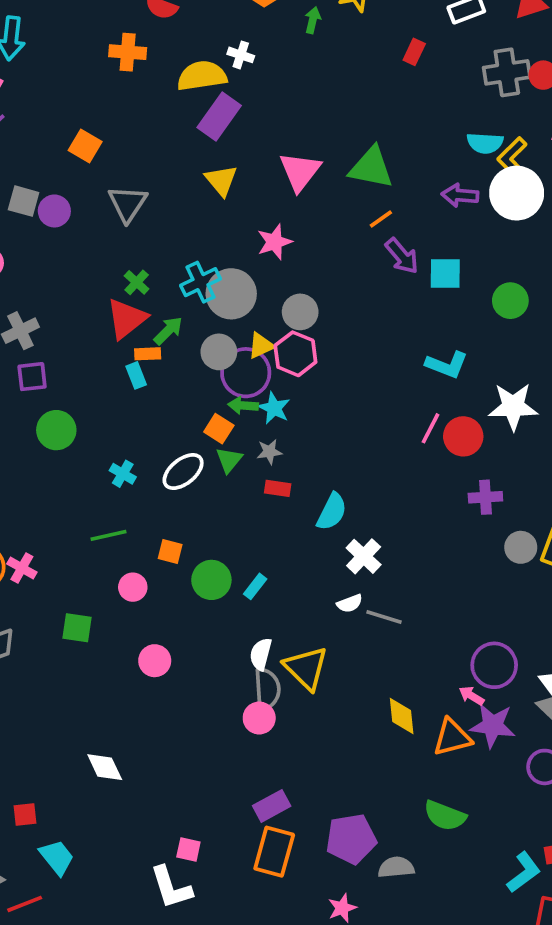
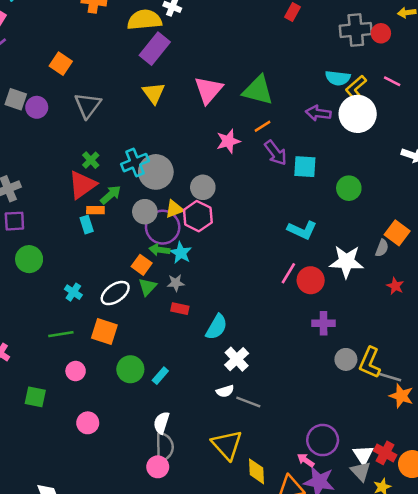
pink star: (274, 242) -> (228, 141), moved
orange square: (170, 552) -> (104, 331), moved, size x1.5
yellow triangle: (306, 668) -> (227, 445), moved

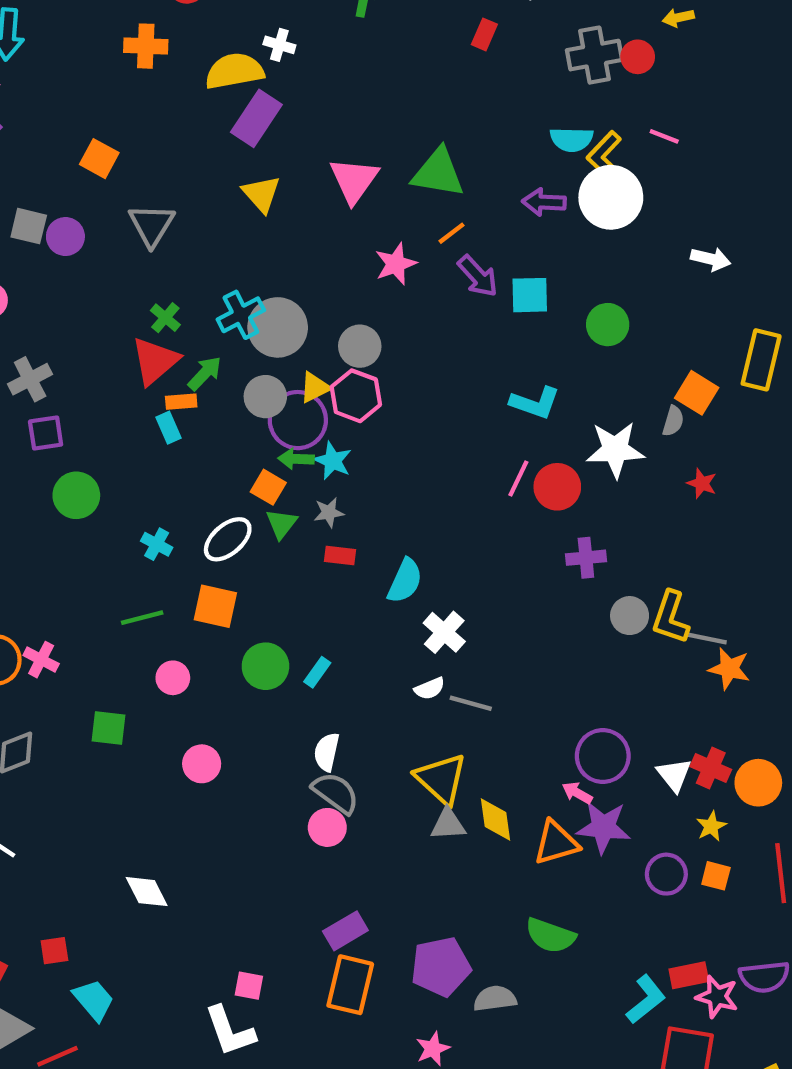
gray semicircle: (164, 447) -> (336, 793), turned -48
gray triangle: (361, 471) -> (448, 824), moved, turned -45

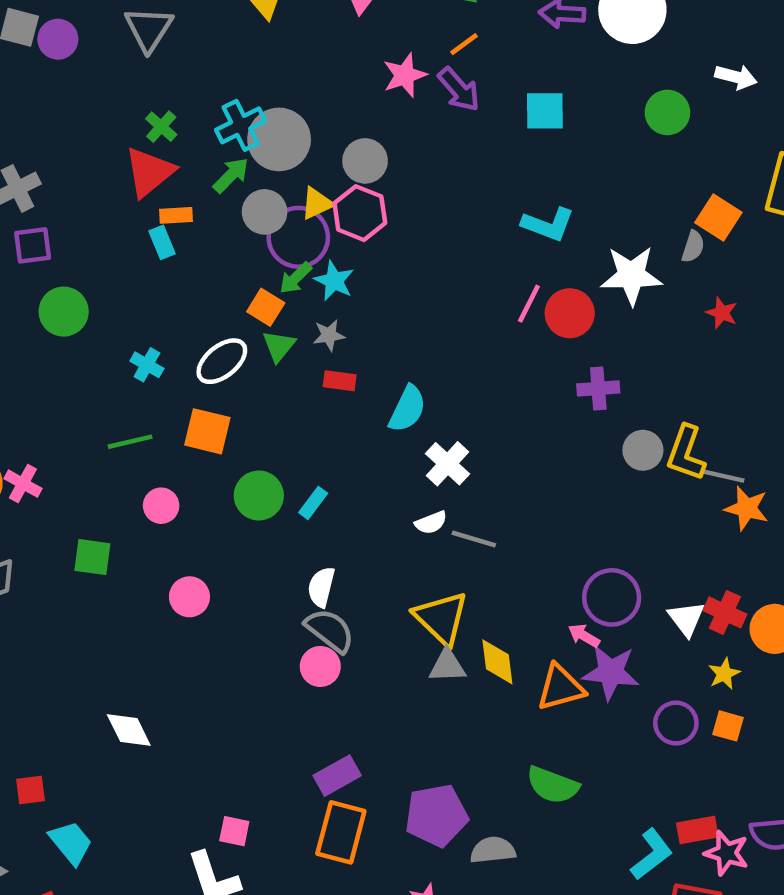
purple arrow: (478, 276) -> (459, 89), moved
green circle: (608, 325) -> (667, 112), moved
green arrow: (205, 373) -> (231, 175), moved
green arrow: (296, 459) -> (296, 278), turned -48

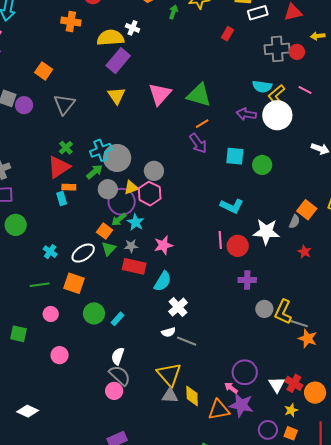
pink star: (405, 75) -> (163, 245), moved
green circle: (667, 112) -> (262, 165), moved
pink line: (529, 304) -> (220, 240), turned -36
red rectangle: (340, 381) -> (134, 266), size x1.6
white diamond: (129, 730) -> (28, 411), turned -45

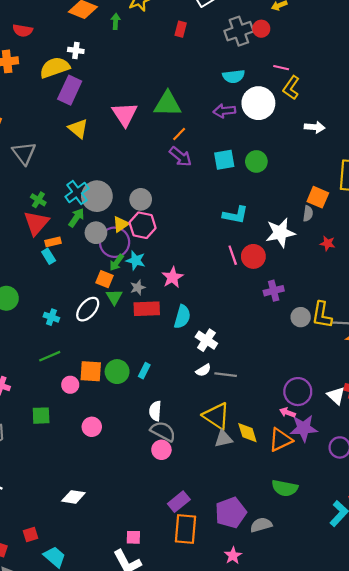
yellow L-shape: (276, 95) -> (291, 88), moved
orange square: (74, 283) -> (91, 371), moved

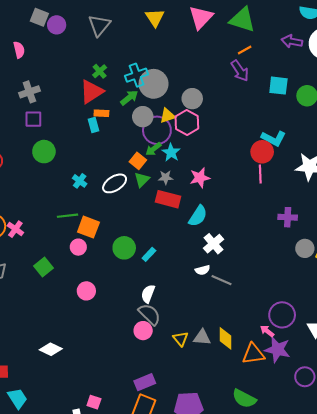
red circle: (253, 256) -> (262, 152), moved
orange square: (91, 371) -> (88, 227), moved
green square: (41, 416) -> (44, 267), turned 36
yellow triangle: (216, 416) -> (180, 339), moved, size x0.6

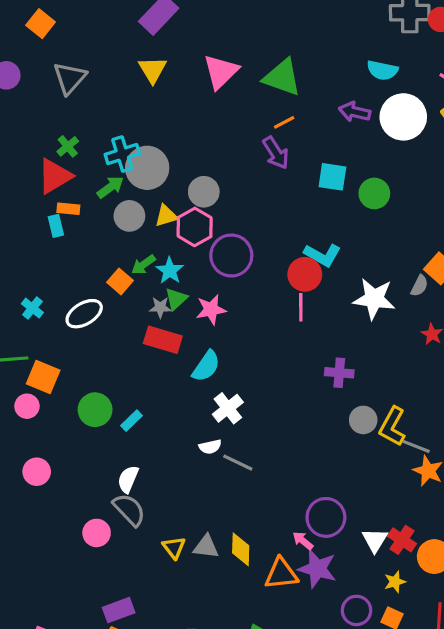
purple circle: (157, 130) -> (231, 256), moved
green triangle: (142, 180) -> (176, 299), moved
pink circle: (143, 331) -> (97, 533), moved

